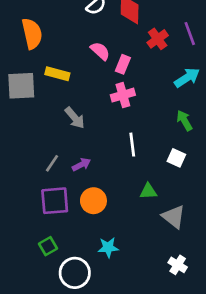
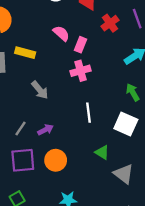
white square: (176, 158) -> (126, 124), size x1.5
green triangle: (148, 191) -> (102, 152), turned 35

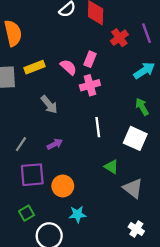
pink semicircle: (61, 33) -> (68, 67), moved
yellow rectangle: (25, 53) -> (34, 67), turned -36
gray line: (21, 129) -> (21, 144), moved
orange circle: (56, 160) -> (63, 186), moved

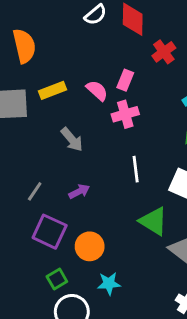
green triangle: (111, 167) -> (153, 221), size x1.5
purple square: (32, 175) -> (50, 232), turned 30
green square: (27, 213) -> (57, 279), moved

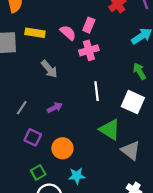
yellow rectangle: (52, 90) -> (35, 33), turned 30
purple square: (50, 232) -> (33, 137), size x0.7

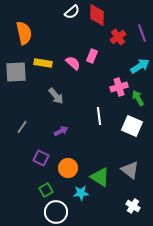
pink cross: (89, 50) -> (119, 87), moved
gray line: (22, 108) -> (22, 127), moved
green triangle: (110, 130) -> (100, 177), moved

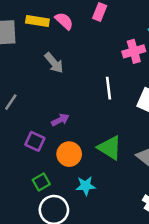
pink semicircle: (73, 63) -> (64, 21), moved
purple arrow: (61, 131) -> (60, 120), moved
green triangle: (100, 177) -> (110, 148), moved

